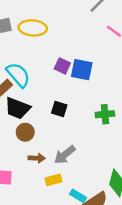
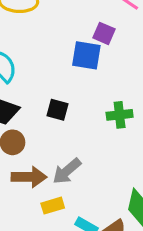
purple square: (62, 66) -> (104, 33), moved
brown arrow: (37, 158) -> (29, 177), size x1.5

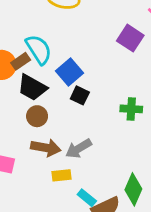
purple square: (104, 33) -> (130, 38), size x1.4
blue square: (86, 55) -> (69, 72), moved, turned 30

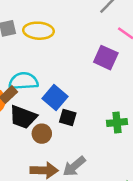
cyan semicircle: (39, 49) -> (23, 81), turned -52
brown circle: (37, 116) -> (42, 134), moved

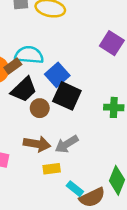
black trapezoid: (23, 117) -> (24, 89), turned -72
black square: (68, 117) -> (67, 96), size x1.6

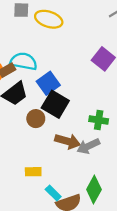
brown circle: (40, 108) -> (36, 119), moved
brown arrow: (37, 144) -> (68, 141), moved
gray arrow: (67, 144) -> (88, 146), moved

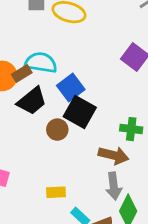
brown arrow: (68, 141) -> (114, 155), moved
gray arrow: (88, 146) -> (114, 186), moved, turned -70

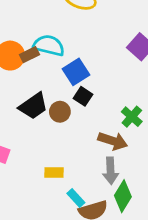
black trapezoid: (32, 101) -> (33, 106), moved
black square: (80, 112) -> (83, 96), size x0.6
green cross: (131, 129) -> (132, 117), turned 30

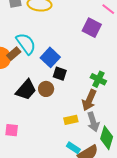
cyan semicircle: (49, 45) -> (26, 44), turned 55
brown arrow: (113, 141) -> (89, 100), turned 110
yellow rectangle: (54, 172) -> (71, 120), moved

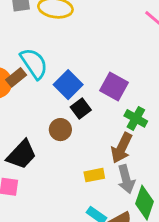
purple square: (92, 28) -> (114, 87), moved
black square: (60, 74) -> (81, 108), turned 32
black trapezoid: (26, 90) -> (22, 155), moved

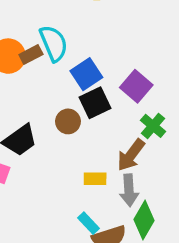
black square: (81, 108) -> (95, 103), size x1.4

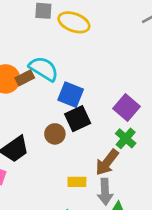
cyan semicircle: (54, 43) -> (44, 69), turned -36
blue square: (86, 74) -> (71, 95), turned -35
purple square: (136, 86) -> (126, 108), moved

